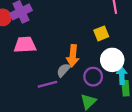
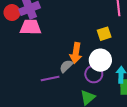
pink trapezoid: (25, 45) -> (31, 27), moved
white circle: (112, 60) -> (100, 60), moved

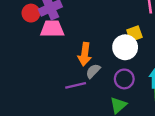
orange arrow: (76, 53) -> (85, 54), moved
white circle: (100, 60) -> (125, 47), moved

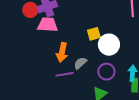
yellow square: (134, 34) -> (94, 34), moved
orange arrow: (85, 54) -> (62, 52), moved

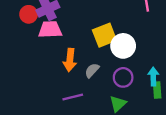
yellow square: (94, 34) -> (104, 35), size x1.5
purple line: (64, 74) -> (73, 97), moved

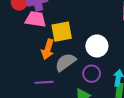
yellow square: (104, 35) -> (62, 32), moved
gray semicircle: (92, 70) -> (65, 62), size x1.5

